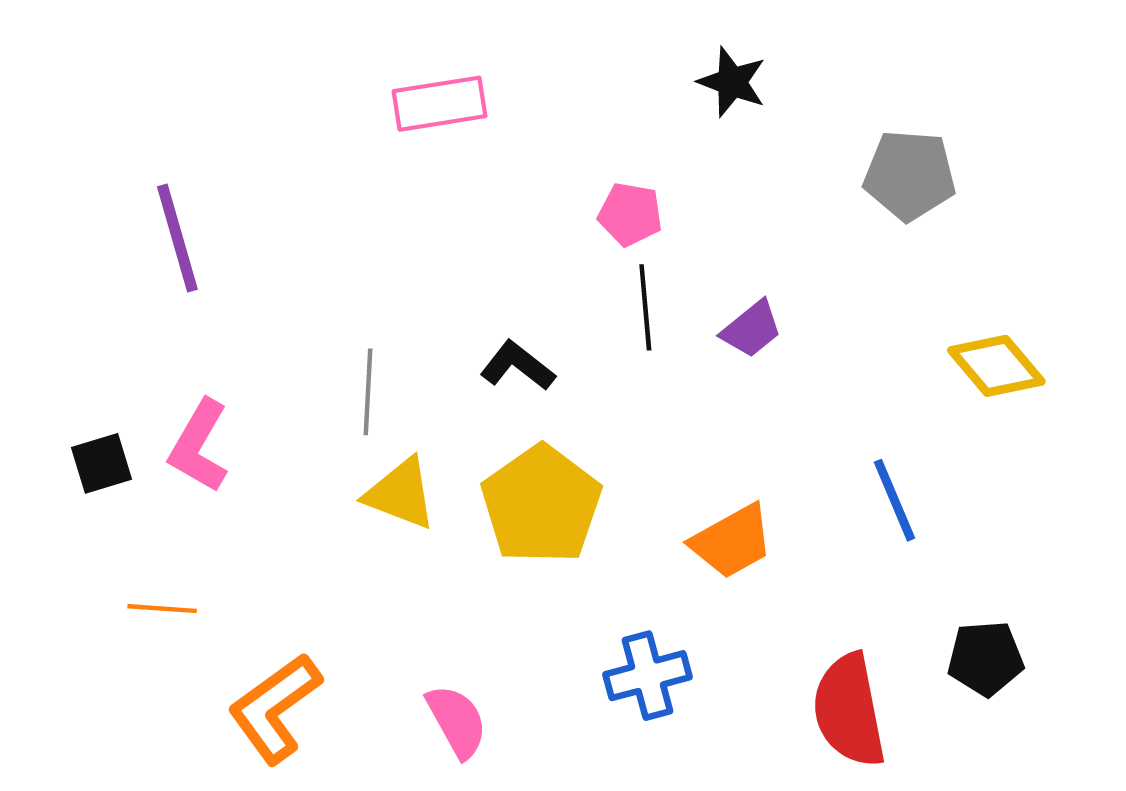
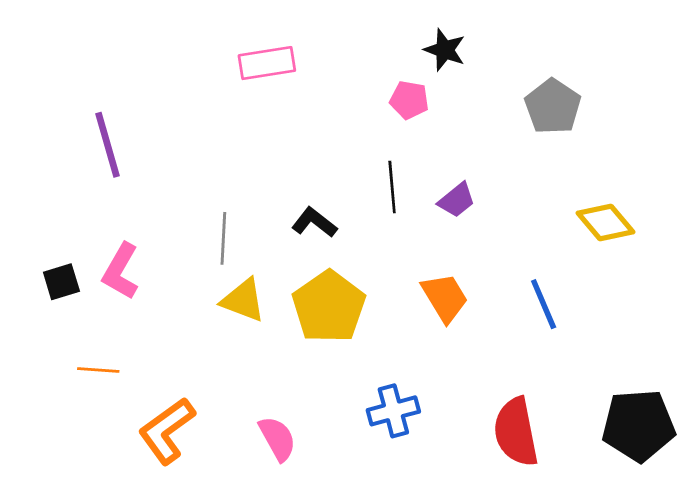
gray pentagon: (910, 175) -> (553, 107), turned 30
pink pentagon: (630, 214) -> (409, 100), moved
orange trapezoid: (732, 541) -> (445, 298), moved, turned -92
black pentagon: (986, 658) -> (638, 425), moved, size x1.6

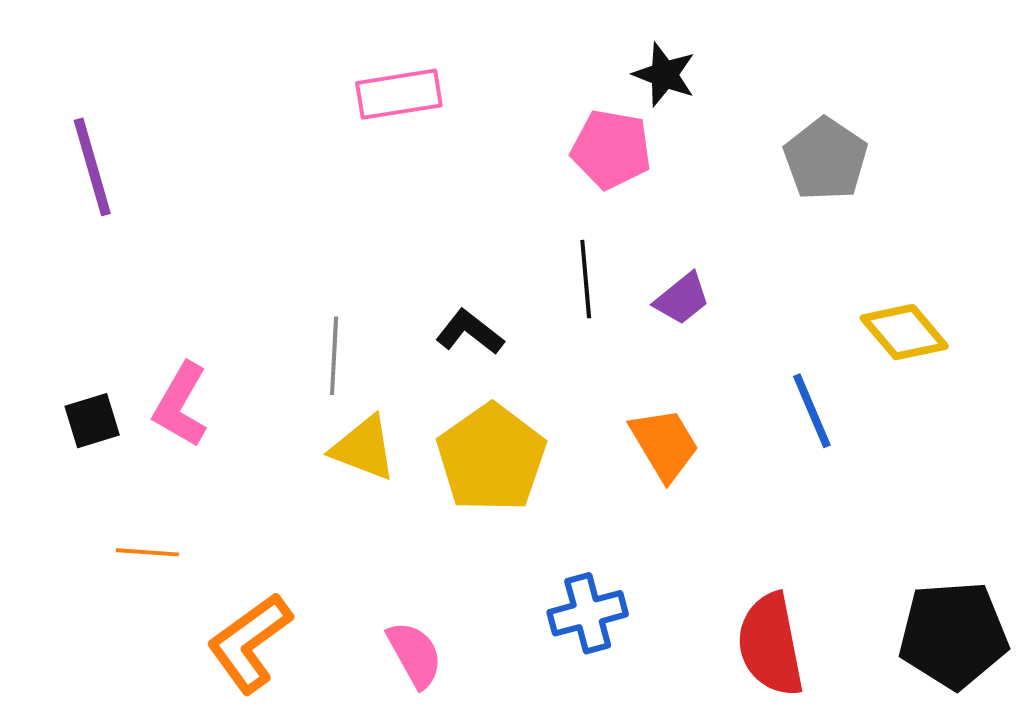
pink pentagon: (409, 100) -> (611, 149), size x1.4
purple line: (108, 145) -> (92, 167), moved
blue line: (544, 304) -> (812, 411), moved

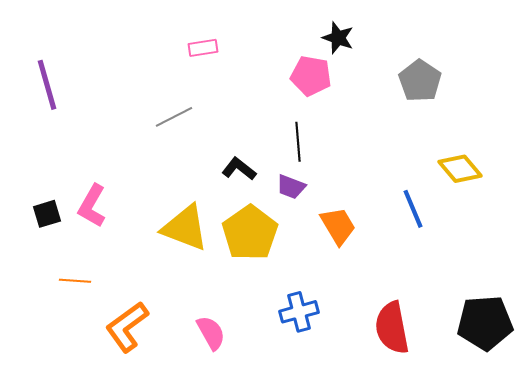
pink rectangle: (399, 94) -> (203, 48), size x0.7
purple trapezoid: (682, 299) -> (291, 187), moved, turned 60
gray line: (334, 356) -> (174, 117), moved, turned 60
yellow triangle: (364, 448) -> (185, 228), size x1.4

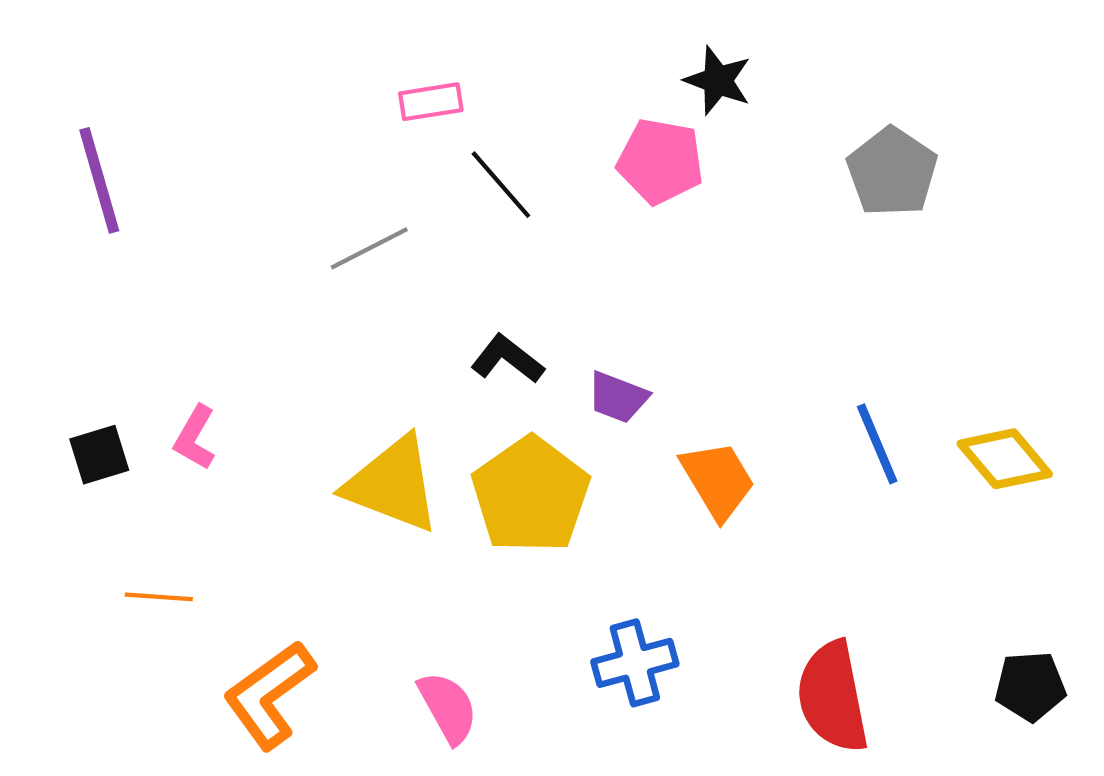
black line: (298, 142) -> (501, 185), moved, turned -36
yellow diamond: (460, 169) -> (1005, 459), moved
pink L-shape: (92, 206) -> (195, 438), size x0.7
black pentagon: (485, 323) -> (1030, 686), size x0.6

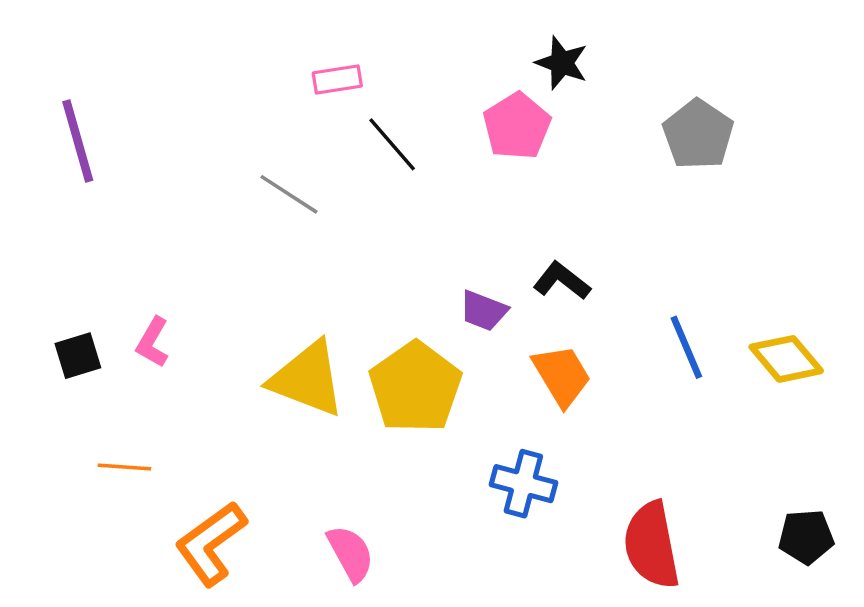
pink pentagon: (660, 161) -> (517, 126), turned 30
gray line: (369, 248) -> (289, 194), turned 60
black L-shape: (507, 359) -> (562, 281), moved
blue cross: (635, 663) -> (523, 484), moved, turned 30

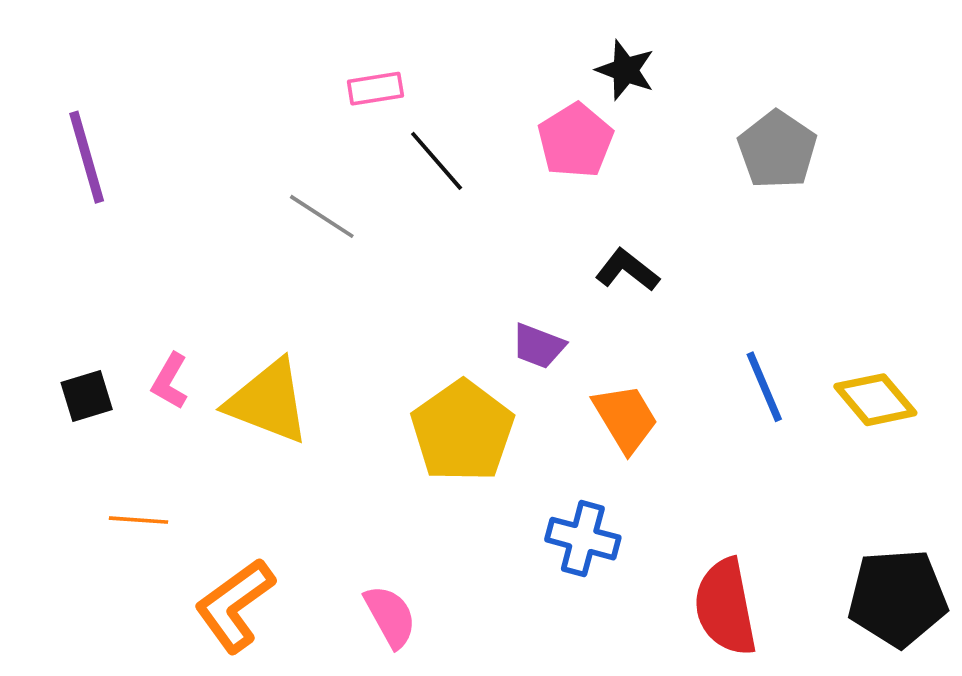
black L-shape: (562, 281) -> (627, 270), moved
yellow triangle: (307, 379) -> (268, 402), moved
black pentagon: (806, 537) -> (898, 598), size x1.6

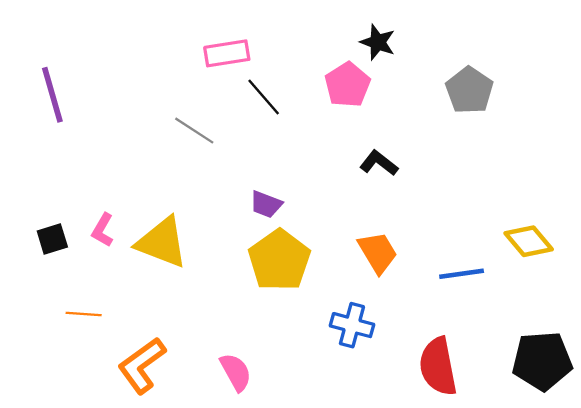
pink rectangle: (375, 89) -> (227, 53), size x1.4
purple trapezoid: (538, 346) -> (266, 204), moved
blue line: (764, 387) -> (462, 274), moved, turned -75

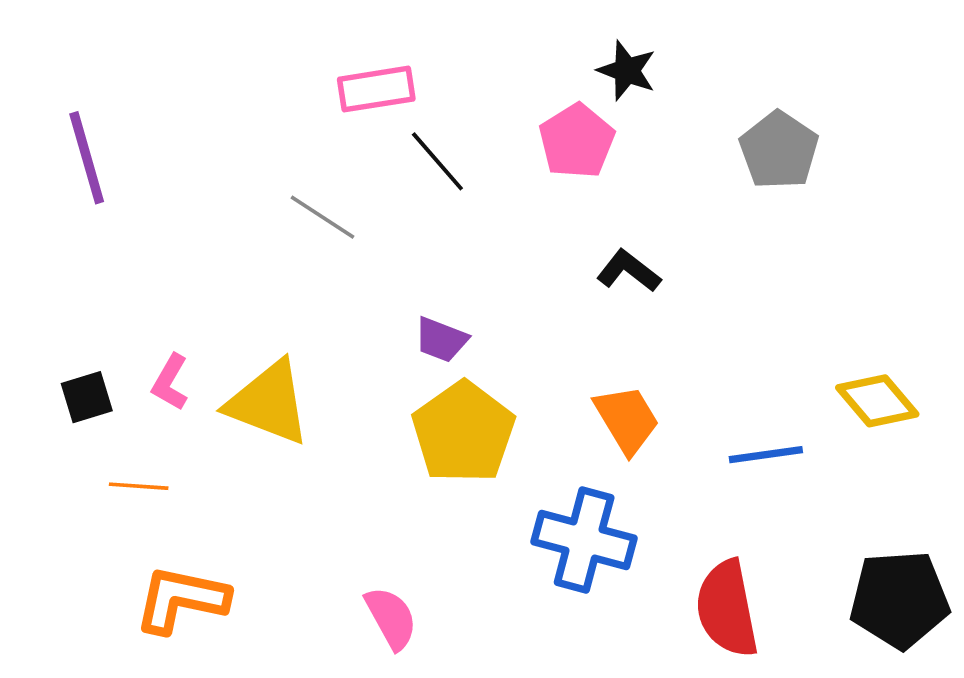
orange line: (84, 314) -> (139, 486), moved
blue cross: (352, 325) -> (584, 540), size x1.4
orange L-shape: (142, 365) -> (181, 599), moved, turned 48

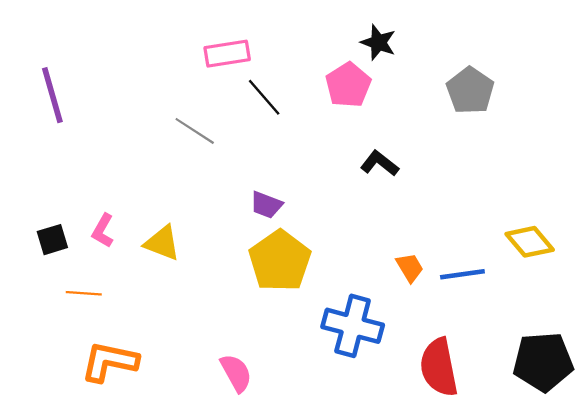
yellow triangle: (269, 403) -> (162, 243), size x0.7
orange trapezoid: (627, 419) -> (410, 268), moved, size x0.7

